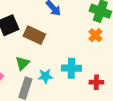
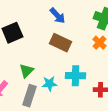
brown rectangle: (34, 35) -> (60, 43), moved

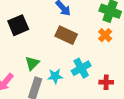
cyan cross: (75, 76) -> (81, 68), turned -30

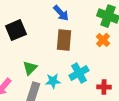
brown rectangle: (66, 35) -> (64, 40), turned 70

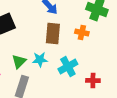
orange cross: (103, 40) -> (82, 33), moved, turned -32
cyan star: (53, 81) -> (40, 60), moved

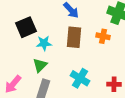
cyan star: (40, 60) -> (44, 43), moved
cyan cross: (68, 67) -> (80, 78), moved, turned -30

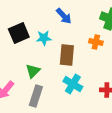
brown rectangle: (74, 37) -> (67, 55), moved
cyan star: (44, 43) -> (44, 38), moved

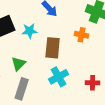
cyan cross: (73, 84) -> (59, 77), turned 30

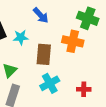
orange cross: (82, 35) -> (73, 41), size x1.5

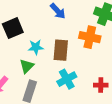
cyan star: (21, 37) -> (36, 47), moved

